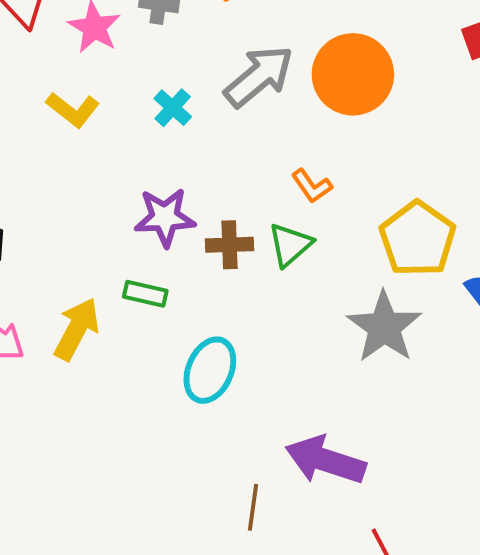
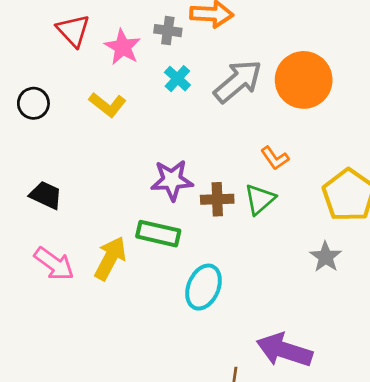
cyan cross: (173, 108) -> (177, 79), moved
green rectangle: (145, 294) -> (158, 234), size x1.4
gray star: (384, 327) -> (326, 257), size x0.6

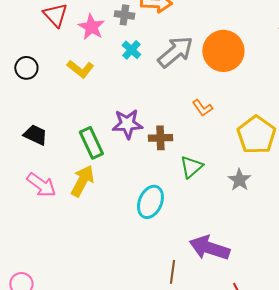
green triangle: (260, 199) -> (191, 167), moved
green rectangle: (158, 234) -> (91, 143), moved, turned 52

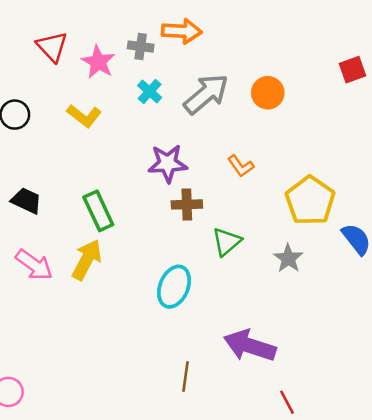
orange circle: (223, 51) -> (268, 93), size x0.6
purple star: (127, 124) -> (168, 163), moved
brown line: (172, 272) -> (186, 377), moved

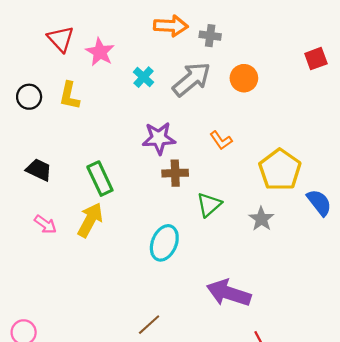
gray cross: (141, 47) -> (210, 36), moved
yellow L-shape: (84, 116) -> (69, 96), moved, turned 64
pink arrow: (34, 265) -> (45, 224), size x0.7
brown line: (186, 377) -> (149, 325), moved, turned 40

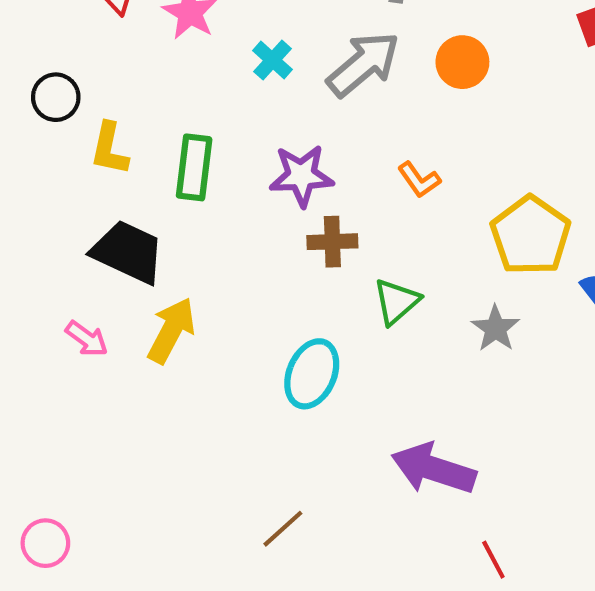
yellow L-shape: (69, 96) -> (109, 149), moved
black trapezoid: (39, 170) -> (128, 252), moved, size x1.5
green rectangle: (100, 179) -> (194, 167), moved, turned 32

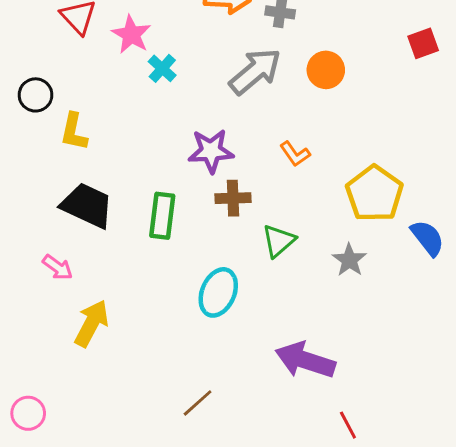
cyan cross: (273, 60) -> (162, 68), moved
green rectangle: (194, 167) -> (162, 216), moved
yellow arrow: (171, 330) -> (92, 323), moved

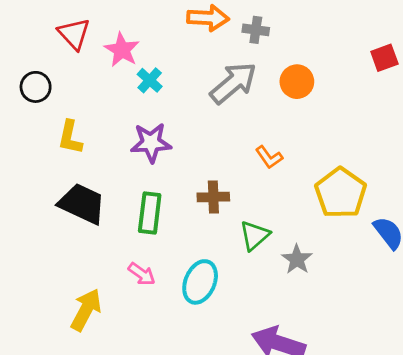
black circle: (36, 95) -> (36, 87), moved
purple star: (211, 151) -> (151, 143), moved
gray star: (349, 260) -> (297, 259), moved
pink arrow: (58, 267) -> (142, 274), moved

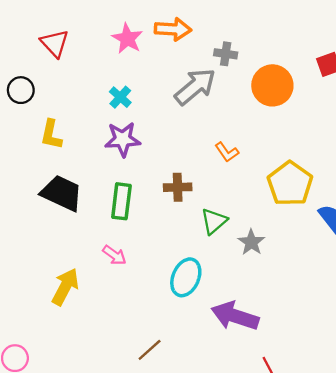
gray cross: (256, 30) -> (226, 54), moved
pink star: (122, 50) -> (127, 39), moved
cyan cross: (150, 80) -> (120, 97), moved
orange circle: (297, 82) -> (272, 85), moved, size x1.4
cyan ellipse: (200, 282) -> (186, 277), moved

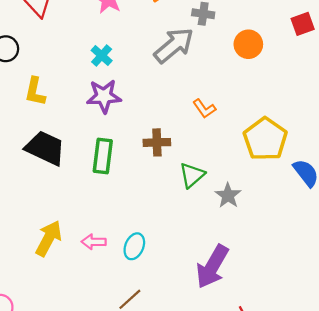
orange circle: (272, 85) -> (248, 44), size x0.7
pink arrow: (114, 255) -> (94, 242), moved, turned 145
cyan ellipse: (186, 277) -> (134, 246), moved, size x0.7
purple arrow: (235, 316) -> (212, 267), turned -78

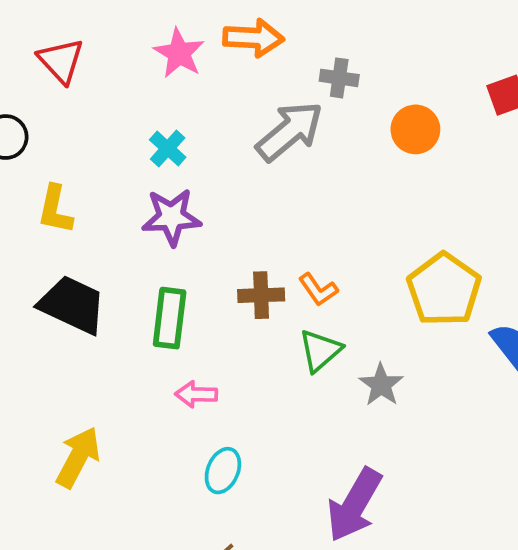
orange L-shape: (204, 109) -> (318, 290), moved
pink arrow: (94, 242) -> (196, 394), moved

